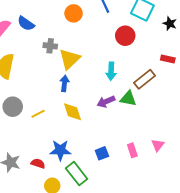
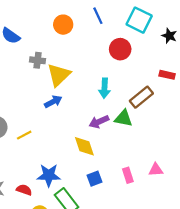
blue arrow: (64, 83) -> (53, 102), turned 56
yellow diamond: (73, 112) -> (84, 146), moved
pink triangle: (158, 145) -> (156, 170), turned 48

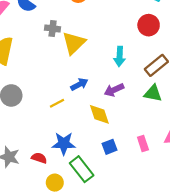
red circle: (120, 49) -> (149, 25), moved
blue arrow: (53, 102) -> (79, 84), moved
green triangle: (123, 118) -> (153, 93), moved
yellow line: (24, 135) -> (57, 103), moved

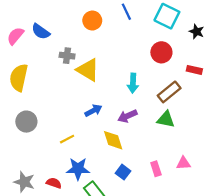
yellow triangle: (74, 43) -> (88, 70), turned -45
yellow line: (57, 103) -> (67, 139), moved
blue square: (109, 147) -> (123, 172), turned -32

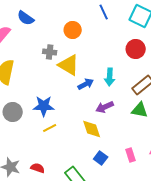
orange circle: (92, 21) -> (73, 30), moved
blue semicircle: (41, 32) -> (26, 18), moved
blue arrow: (93, 111) -> (86, 84), moved
blue star: (78, 169) -> (44, 106), moved

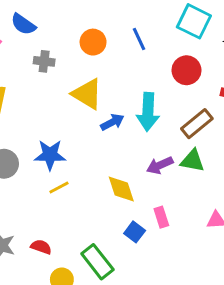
blue line: (104, 12) -> (139, 39), moved
gray cross: (50, 52) -> (44, 61), moved
cyan arrow: (110, 77) -> (148, 112), size x1.4
purple arrow: (105, 107) -> (160, 165), moved
pink rectangle: (131, 155) -> (161, 217), moved

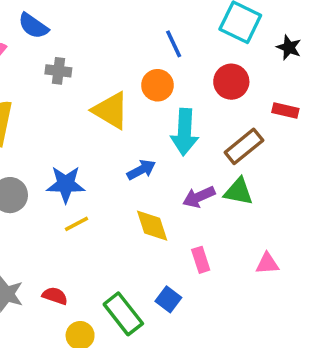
orange circle: (93, 42) -> (157, 85), moved
blue arrow: (112, 122) -> (141, 170), moved
blue square: (135, 232) -> (168, 299), moved

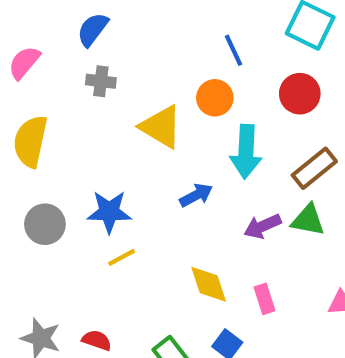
blue semicircle: (33, 26) -> (93, 29), moved, turned 92
yellow diamond: (152, 226) -> (209, 284), moved

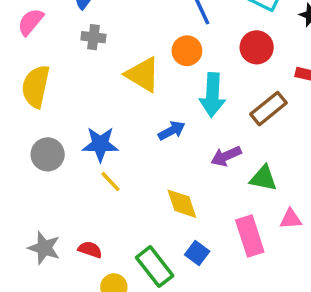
green triangle: (308, 220) -> (263, 178), moved
yellow line: (122, 257) -> (110, 182), turned 75
pink rectangle: (265, 299) -> (250, 236), moved, size x1.6

